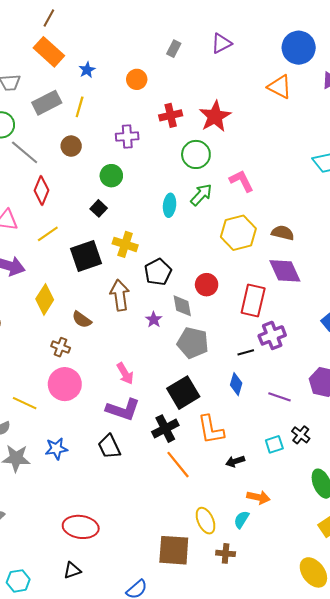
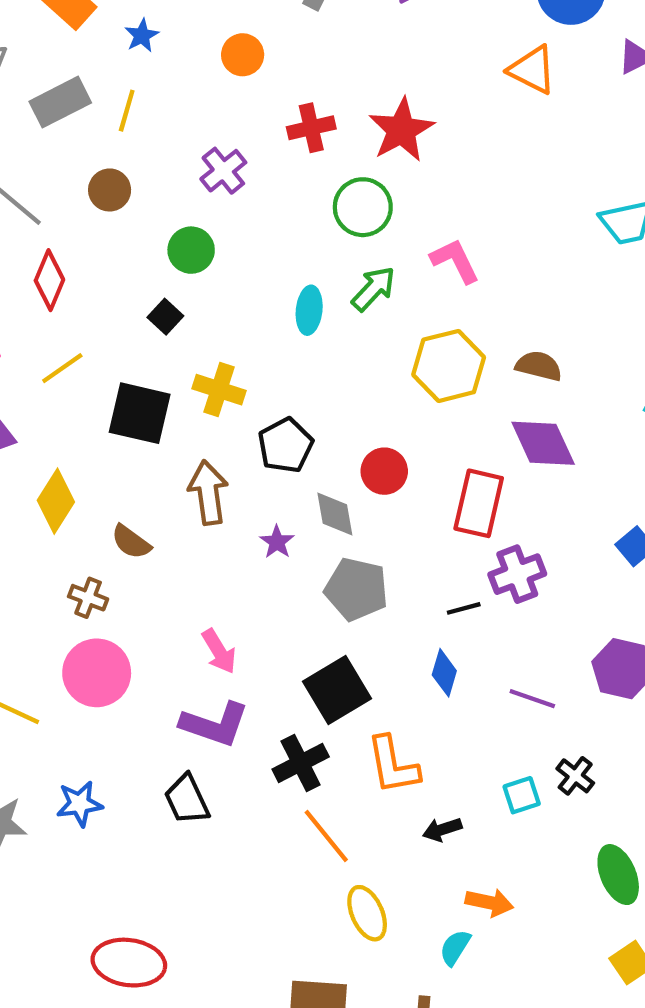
purple cross: (127, 136) -> (223, 171), turned -35
black square: (86, 256) -> (140, 413), turned 32
yellow ellipse: (206, 521) -> (367, 913), moved

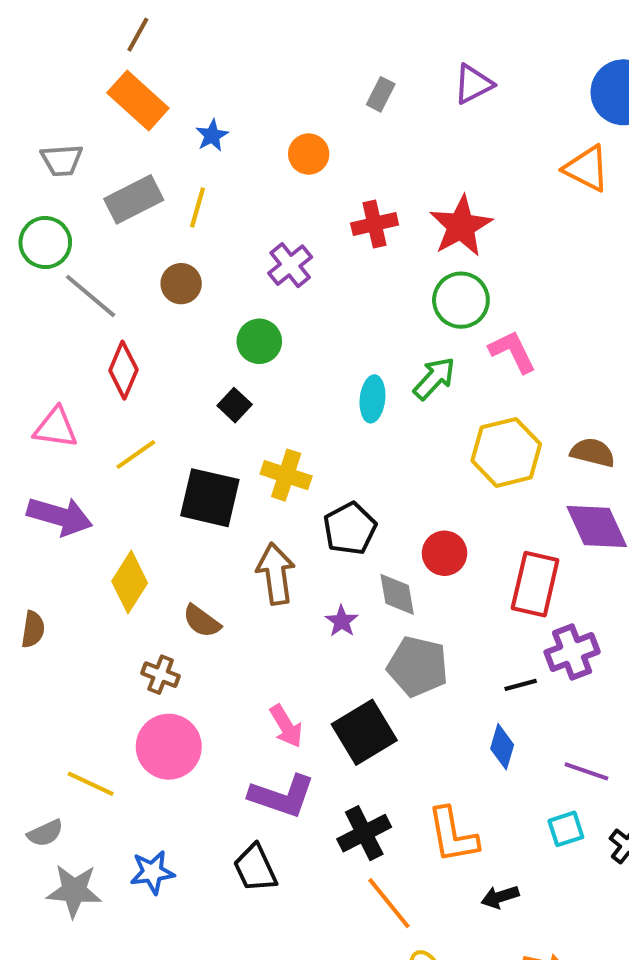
green circle: (363, 207) -> (461, 300), moved
black square: (337, 690) -> (364, 732), moved
cyan square: (522, 795) -> (566, 829), moved

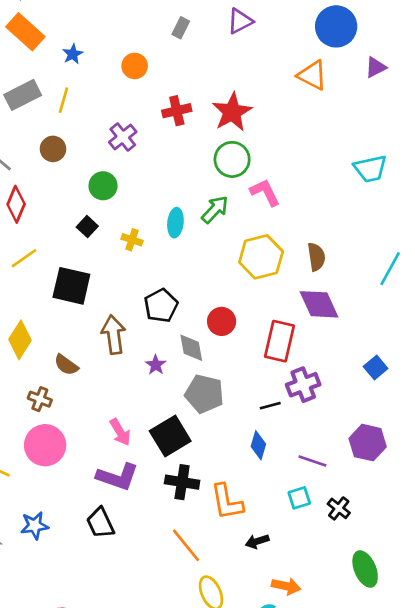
brown semicircle: (593, 452) -> (316, 257), turned 68
yellow cross: (286, 475) -> (132, 240), moved, size x0.7
black cross: (364, 833) -> (182, 482), moved, turned 36

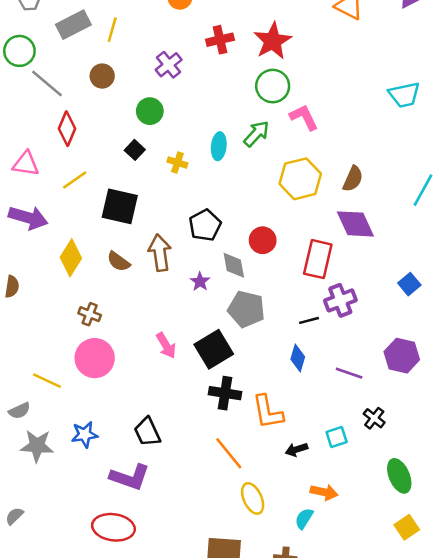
brown semicircle: (316, 257) -> (353, 179), turned 32
brown semicircle: (66, 365) -> (118, 262), moved
purple L-shape: (118, 477) -> (130, 477), moved
cyan square: (299, 498) -> (337, 437), moved

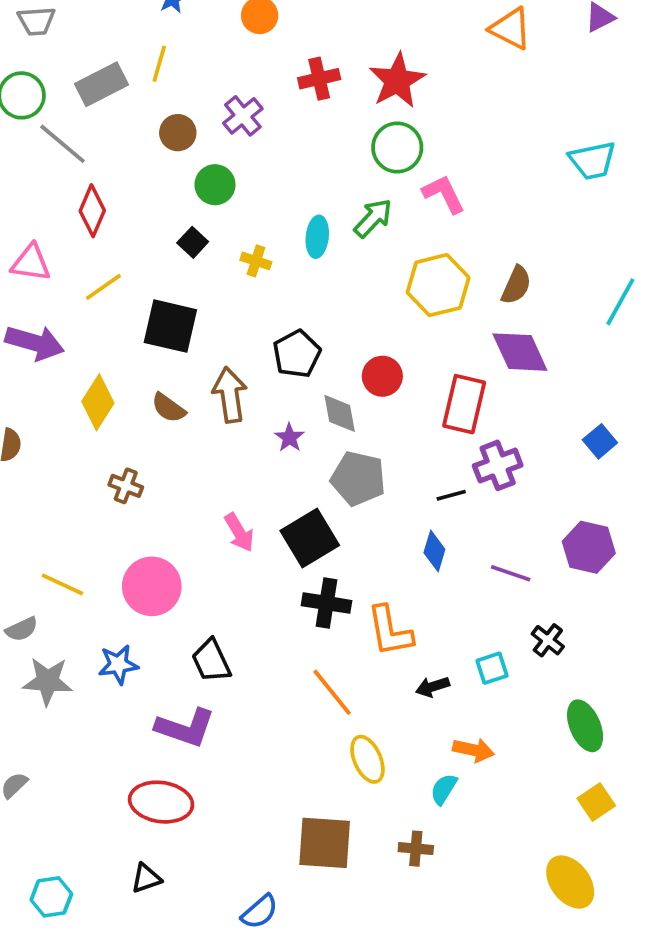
gray rectangle: (73, 25) -> (102, 84), moved
brown circle: (102, 76) -> (178, 133), moved
pink circle: (95, 358) -> (152, 586), moved

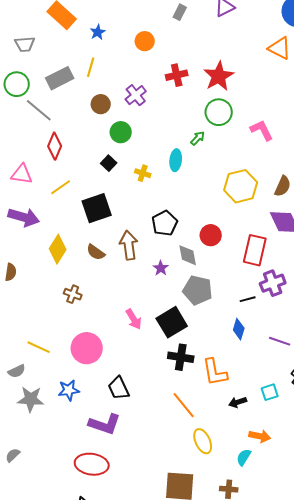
pink L-shape: (444, 194) -> (262, 130), moved
green arrow: (373, 218) -> (198, 138), moved, size x0.7
black square: (170, 326) -> (97, 208), turned -32

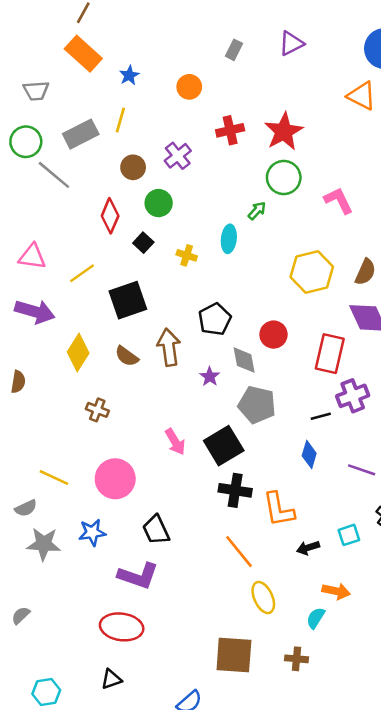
red diamond: (55, 146) -> (110, 216), moved

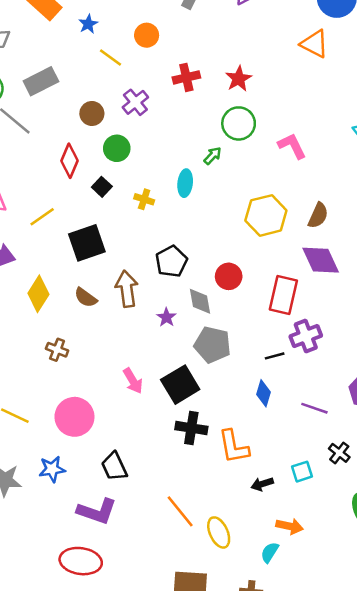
yellow line: (120, 120) -> (111, 58), moved, turned -70
red star: (284, 132) -> (239, 79), size x0.7
orange line: (239, 552) -> (180, 511), moved

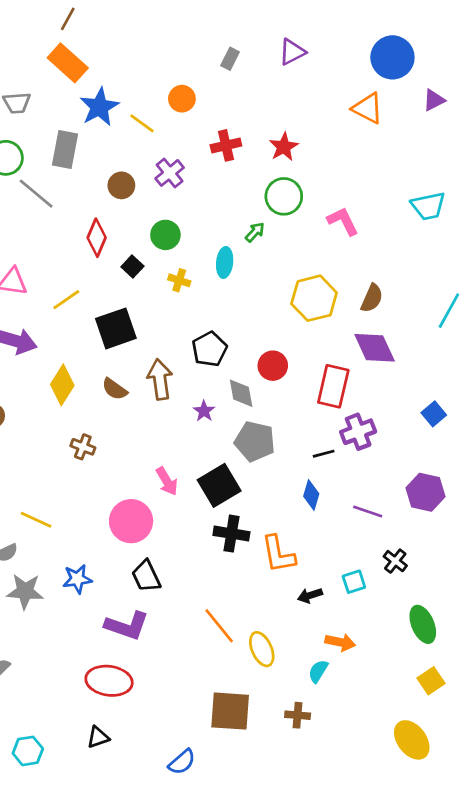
blue star: (88, 24) -> (99, 107), moved, size x1.8
gray rectangle: (41, 81) -> (65, 150), turned -52
green circle: (117, 148) -> (165, 235), moved
pink circle: (74, 417) -> (131, 521), moved

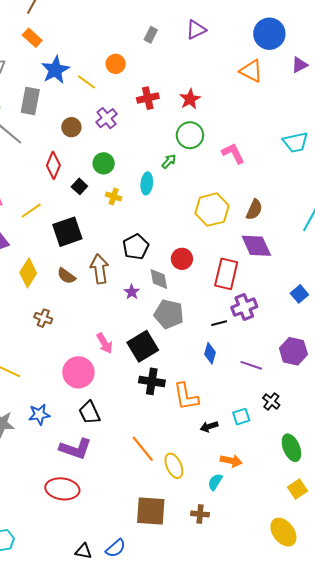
orange rectangle: (68, 63) -> (32, 38), size x0.7
black triangle: (98, 737) -> (83, 551), moved, turned 30

